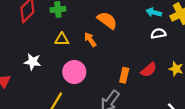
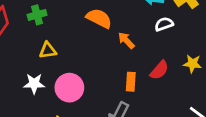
orange arrow: (90, 40) -> (126, 40), moved
white star: (33, 62) -> (34, 84), moved

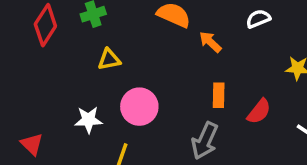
red semicircle: (159, 70) -> (259, 111), moved
white star: (34, 84) -> (88, 120), moved

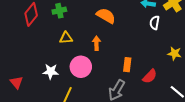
white semicircle: (258, 19) -> (155, 23), turned -64
orange arrow: (210, 42) -> (96, 43), moved, turned 40

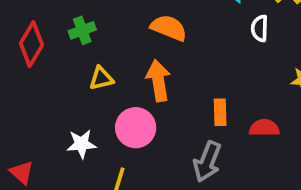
orange arrow: (96, 43) -> (158, 81), size x1.5
red semicircle: (150, 76) -> (264, 128), turned -126

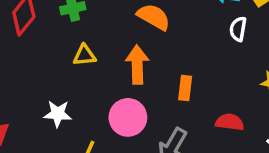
orange rectangle: (220, 112) -> (185, 88), moved
pink circle: (136, 128) -> (128, 117), moved

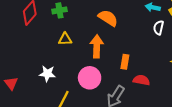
red semicircle: (230, 122) -> (141, 80), moved

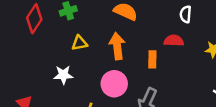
white star: (47, 74) -> (63, 75), moved
red semicircle: (141, 80) -> (174, 41), moved

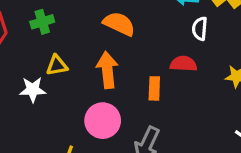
white star: (63, 75) -> (33, 90), moved

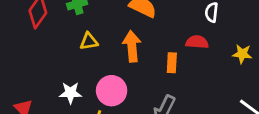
white star: (33, 90) -> (70, 93), moved
pink circle: (103, 121) -> (112, 91), moved

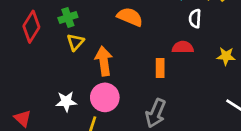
yellow triangle: (89, 41) -> (75, 42), moved, turned -36
orange arrow: (132, 46) -> (104, 61), moved

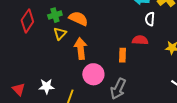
orange semicircle: (130, 17) -> (78, 19), moved
pink circle: (105, 97) -> (93, 74), moved
white star: (66, 101) -> (46, 86), moved

